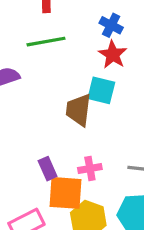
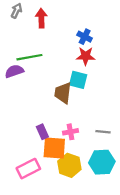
green line: (46, 42) -> (29, 57), moved
red star: (113, 55) -> (86, 56), turned -30

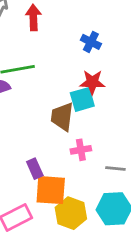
red star: (86, 56) -> (92, 82), moved
cyan square: (78, 80) -> (82, 99), turned -30
pink cross: (71, 132) -> (81, 150), moved

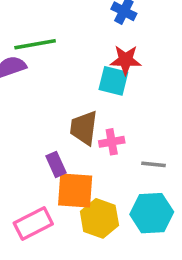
cyan square: (82, 99) -> (113, 81), turned 30
brown trapezoid: (62, 117) -> (84, 128), moved

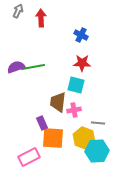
green line: (35, 44) -> (33, 67), moved
cyan square: (113, 81) -> (76, 85), moved
yellow hexagon: (99, 218) -> (84, 138), moved

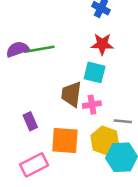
purple rectangle: (42, 123) -> (30, 121), moved

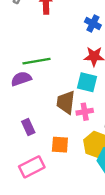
purple semicircle: (17, 49) -> (21, 79), moved
orange square: (65, 141) -> (60, 145), size x0.7

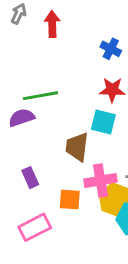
pink cross: (85, 112) -> (100, 180), moved, size x1.5

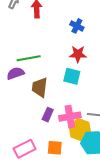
brown trapezoid: (77, 147) -> (40, 87), moved
purple rectangle: (30, 178) -> (48, 115), moved, turned 48
orange square: (70, 200) -> (55, 148), moved

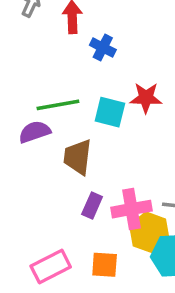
blue cross: (77, 26) -> (103, 47), moved
cyan square: (72, 76) -> (110, 112), moved

